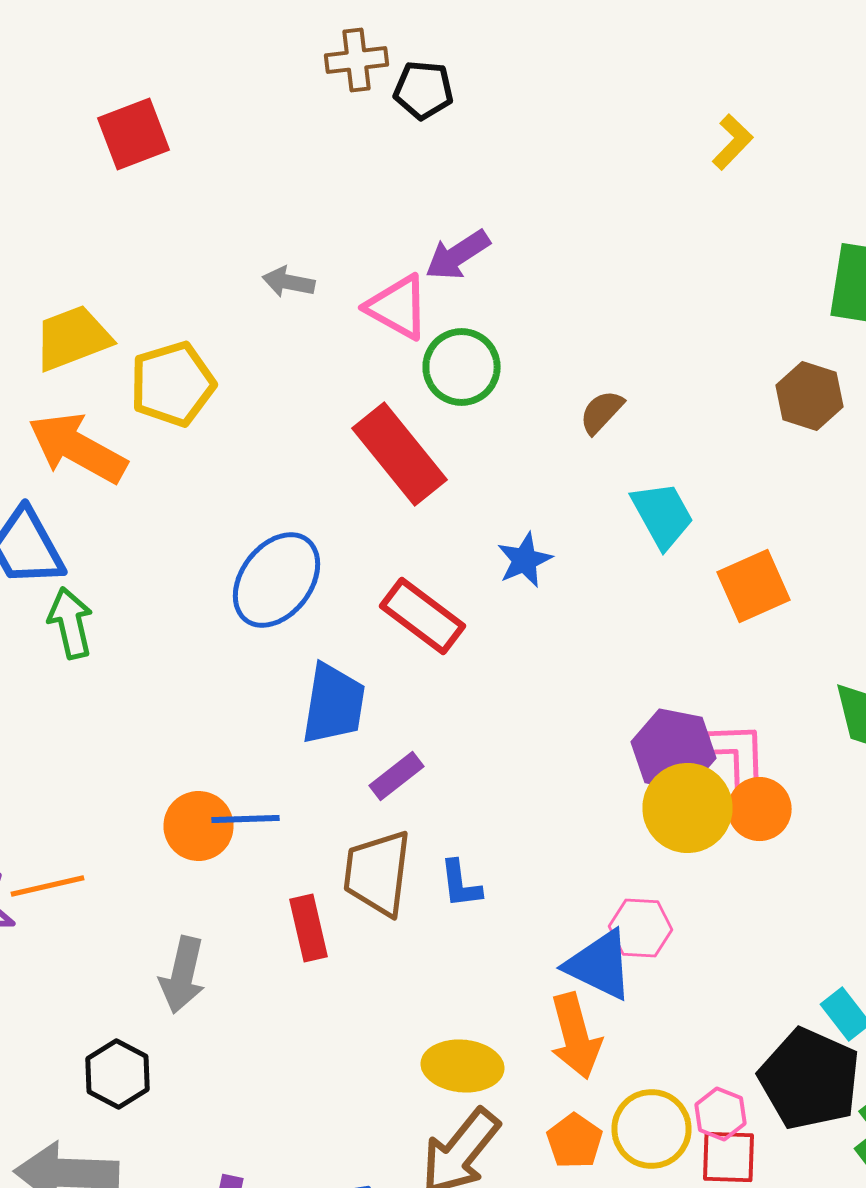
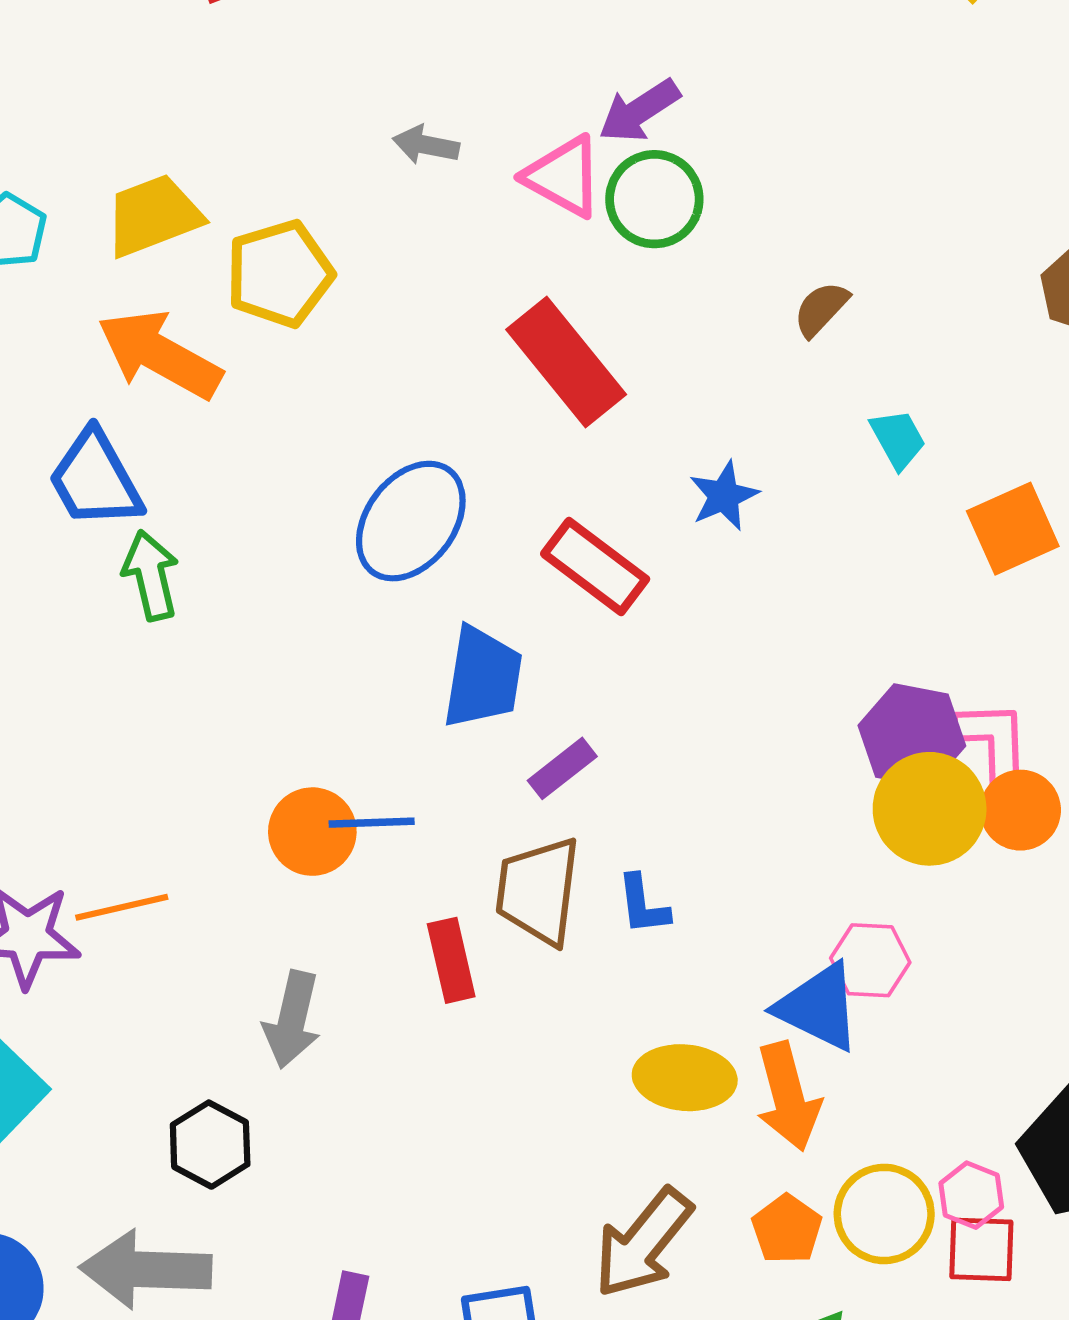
green circle: (462, 367) -> (654, 199), moved
cyan trapezoid: (662, 515) -> (898, 439), size x0.7
yellow ellipse: (462, 1066) -> (685, 1078), moved

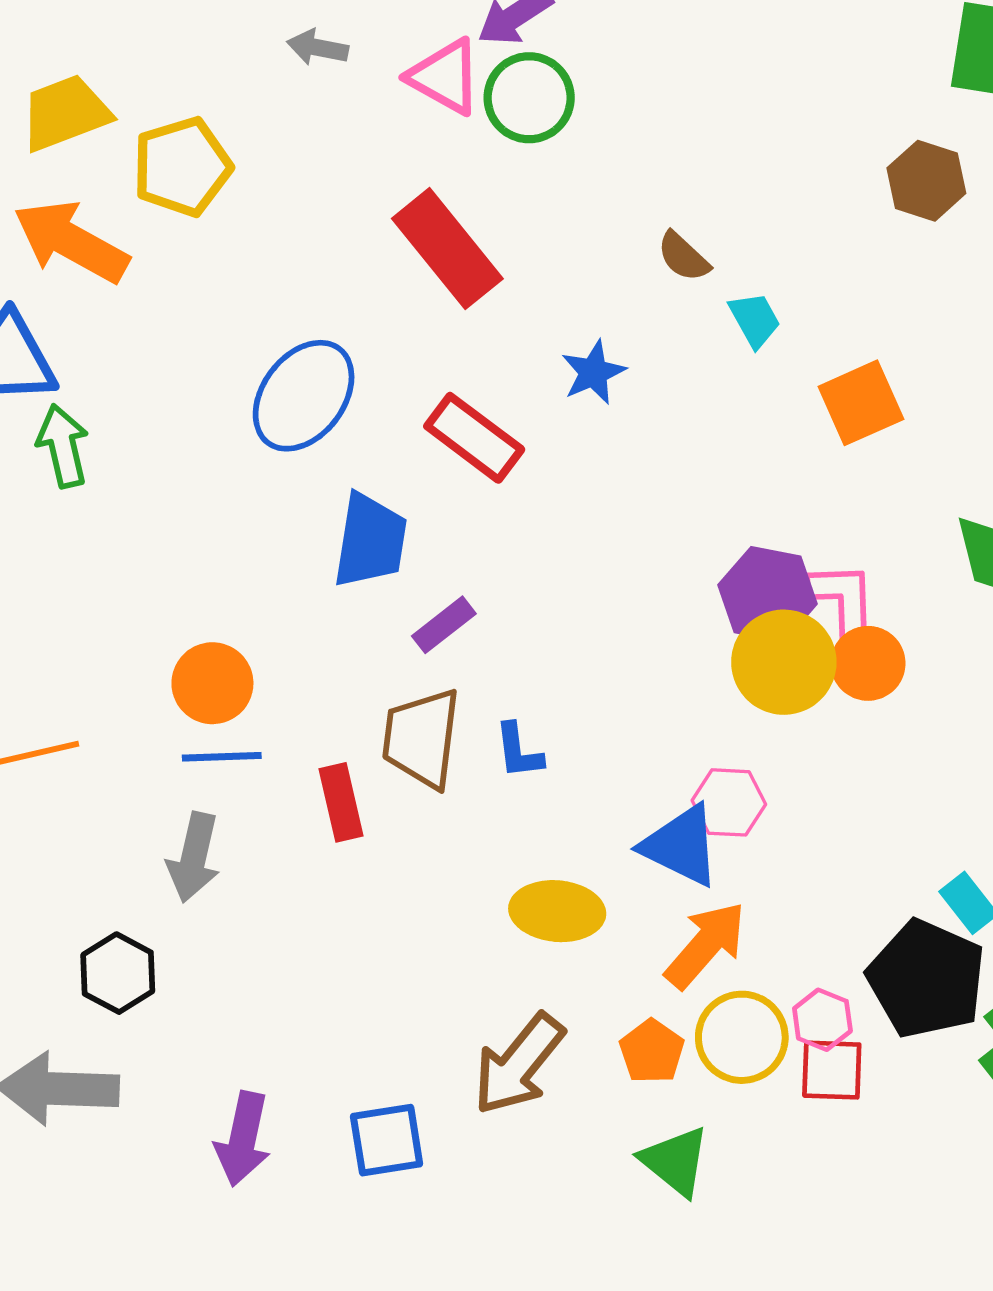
brown semicircle: (821, 309) -> (683, 257), moved, turned -90
blue line: (372, 823) -> (222, 757), moved
orange arrow: (788, 1097) -> (706, 945), moved, turned -124

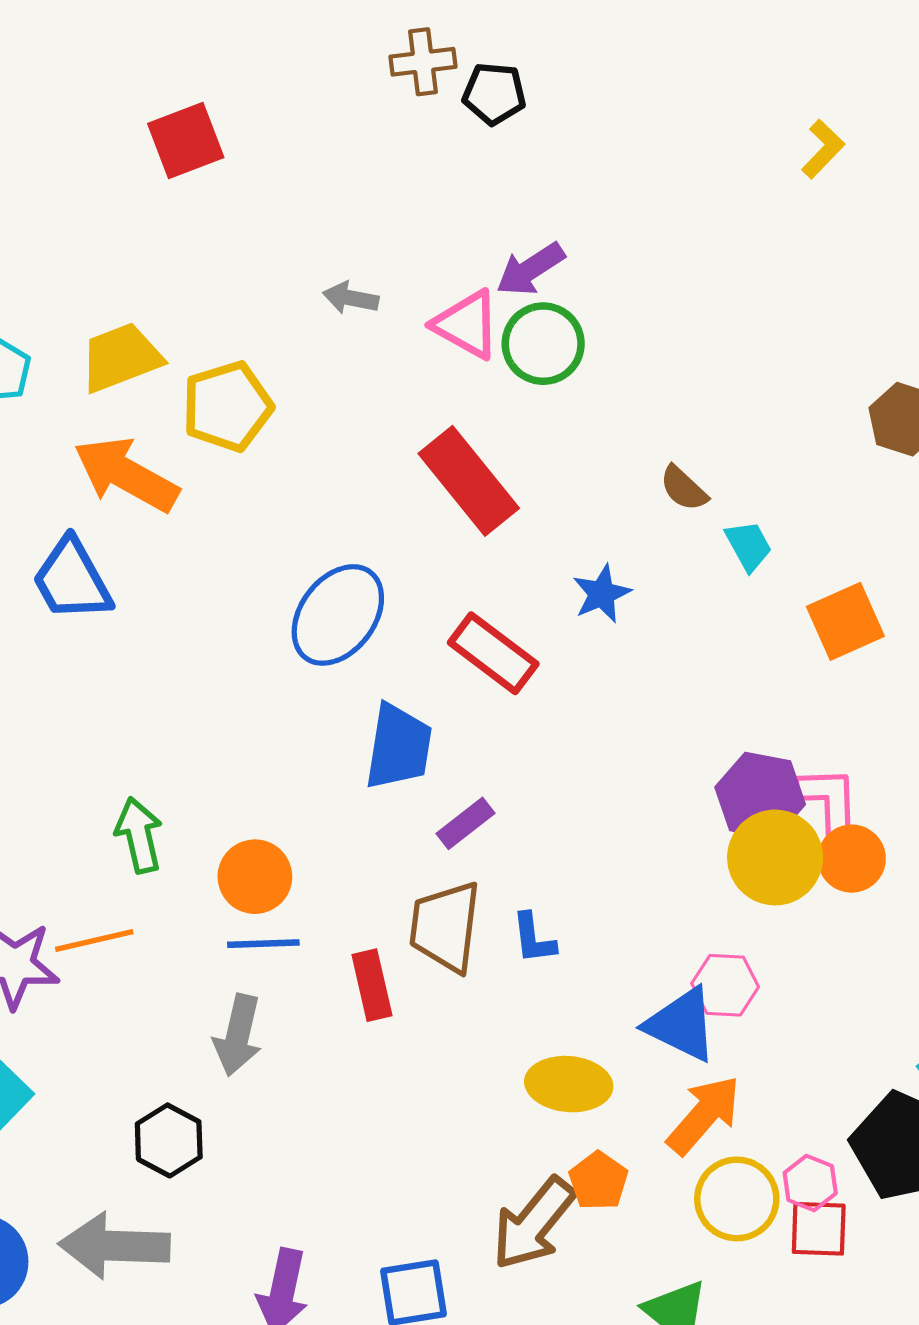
green arrow: (63, 446) -> (139, 835), moved
orange pentagon: (652, 1051) -> (598, 1181), moved

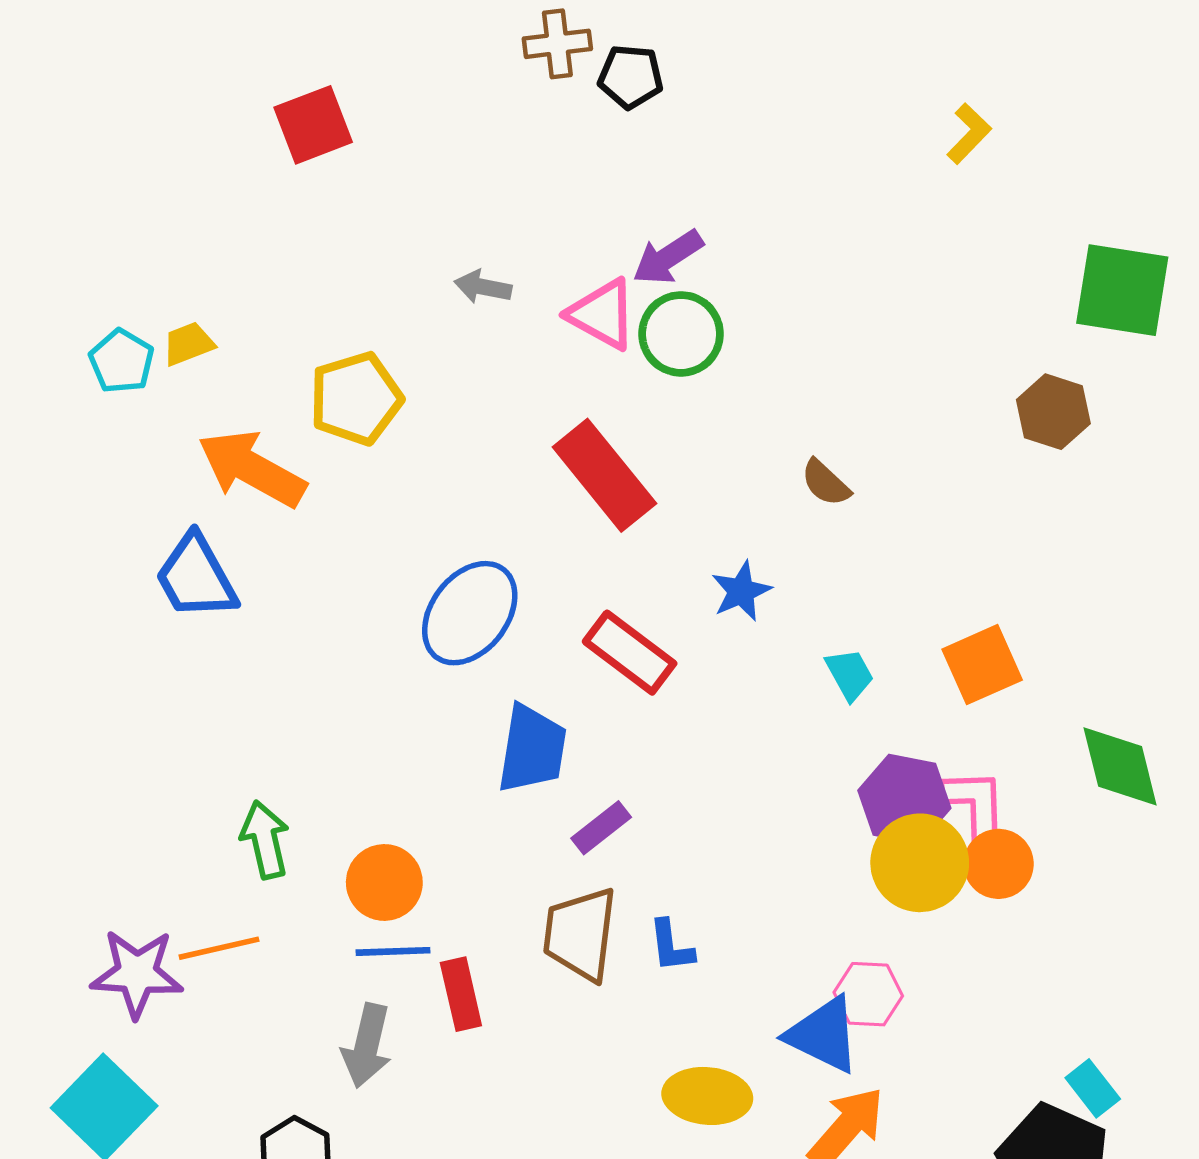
yellow trapezoid: (121, 358) -> (188, 344), moved, size x0.6
cyan trapezoid: (748, 546) -> (850, 674), moved
orange square: (845, 621) -> (982, 665), moved
red rectangle: (372, 985) -> (461, 994), moved

